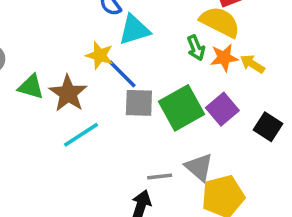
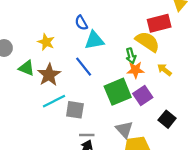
yellow star: (100, 55) -> (46, 42), moved
orange star: (224, 58) -> (135, 70), moved
gray square: (139, 103) -> (75, 110), moved
black square: (268, 127) -> (167, 119), moved
gray line: (160, 177) -> (87, 135), moved

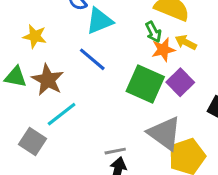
yellow arrow: (164, 70) -> (186, 42), moved
green square: (118, 92) -> (145, 84), turned -32
gray square: (75, 110) -> (33, 141), moved, turned 36
gray triangle: (124, 129) -> (165, 133), size x1.4

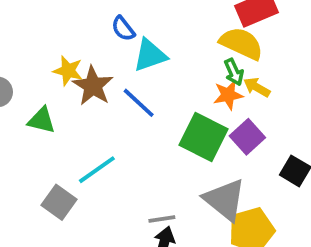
green arrow: (153, 32) -> (234, 72), moved
brown star: (48, 80) -> (93, 86), moved

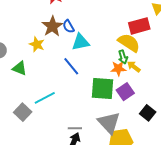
brown star: (93, 86) -> (52, 26), moved
green square: (204, 137) -> (103, 89), turned -30

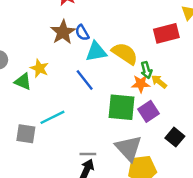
yellow semicircle: (129, 43) -> (125, 54), moved
yellow star: (37, 44) -> (39, 68), moved
gray square: (23, 112) -> (26, 134), turned -36

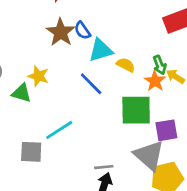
yellow semicircle: (125, 54) -> (126, 65), moved, size x0.6
orange star: (141, 84) -> (155, 81), turned -30
purple square: (149, 111) -> (166, 130), moved, turned 30

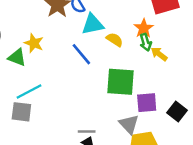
orange star: (155, 81) -> (144, 28), moved
cyan line: (59, 130) -> (29, 91), moved
gray triangle: (149, 155) -> (129, 124), size x0.7

